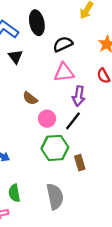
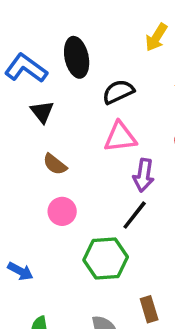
brown semicircle: (30, 98) -> (55, 164), moved
pink circle: (47, 119) -> (62, 211), moved
brown rectangle: (80, 163) -> (149, 309), moved

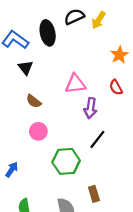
black semicircle: (118, 92) -> (74, 17), moved
black line: (135, 215) -> (97, 139), moved
blue arrow: (20, 271) -> (12, 170), turned -84

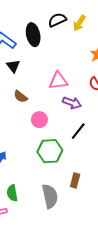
purple arrow: (90, 108) -> (72, 103), turned -78
pink circle: (38, 131) -> (39, 120), moved
brown rectangle: (94, 194) -> (75, 180), turned 32

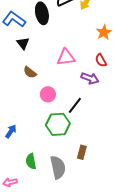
purple arrow: (72, 103) -> (90, 78), moved
black line: (78, 131) -> (75, 105), moved
green semicircle: (12, 193) -> (31, 161), moved

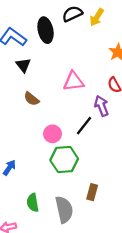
purple arrow: (90, 78) -> (101, 106), turned -132
pink circle: (48, 94) -> (53, 134), moved
black line: (75, 105) -> (84, 126), moved

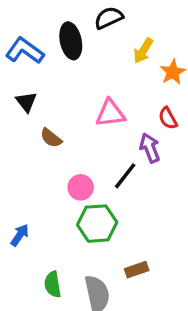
yellow arrow: (97, 17) -> (143, 51), moved
black triangle: (23, 65) -> (26, 102), moved
brown rectangle: (92, 192) -> (137, 270), turned 56

